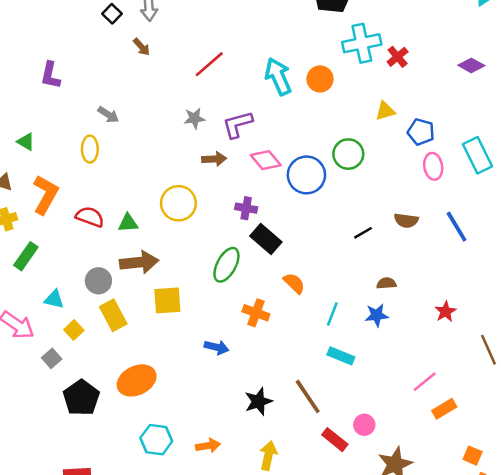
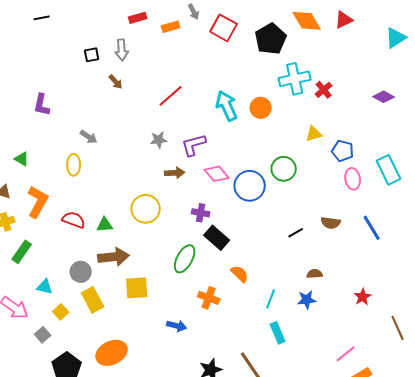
black square: (112, 14) -> (92, 55), turned 35
cyan rectangle: (341, 356) -> (278, 333), turned 45

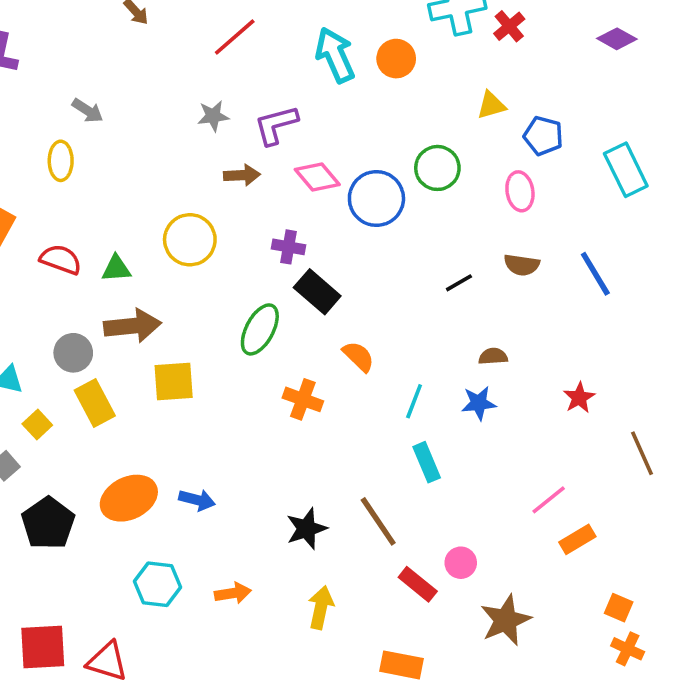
pink ellipse: (353, 179) -> (520, 191), moved
blue arrow: (177, 326) -> (197, 500), moved

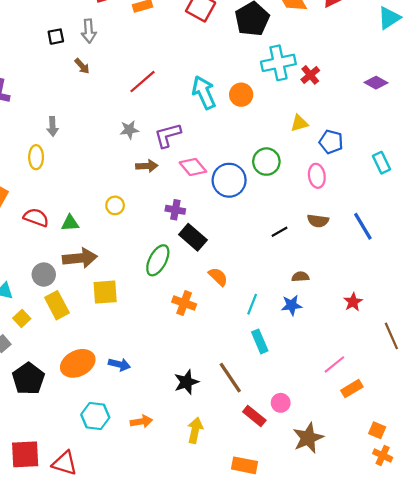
gray arrow: (88, 111) -> (53, 126), turned 54
cyan rectangle: (626, 170) -> (382, 163), size x0.7
yellow circle: (190, 240) -> (115, 205), size x0.6

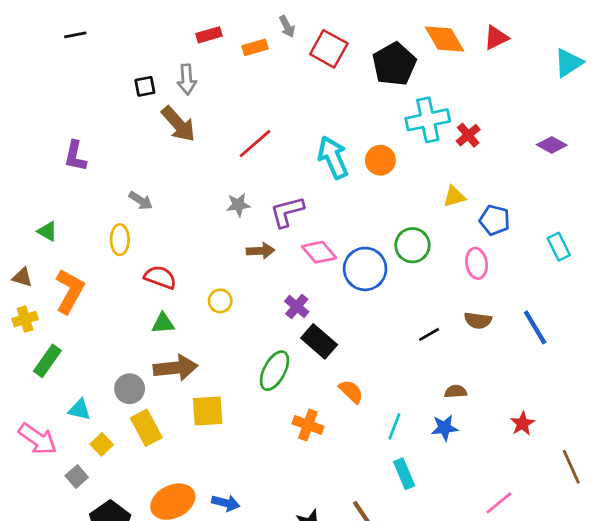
brown arrow: (82, 66) -> (178, 124), size x1.8
gray arrow: (53, 126) -> (141, 201), turned -54
purple cross: (175, 210) -> (297, 307), turned 30
red semicircle: (36, 217) -> (160, 277), moved

